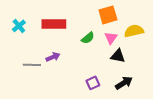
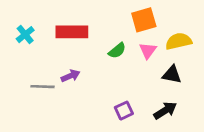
black triangle: (118, 56) -> (172, 75), moved

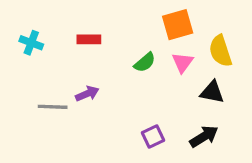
red rectangle: (72, 32) -> (89, 39), size x0.6
cyan cross: (25, 35) -> (31, 43), turned -30
yellow semicircle: (179, 41) -> (220, 51), turned -95

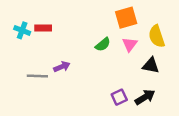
red rectangle: (89, 39) -> (43, 28), moved
purple square: (153, 136) -> (119, 97), moved

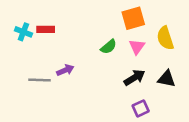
black triangle: (151, 65) -> (167, 79), moved
purple square: (119, 97) -> (141, 108), moved
black arrow: (145, 97) -> (134, 78), moved

